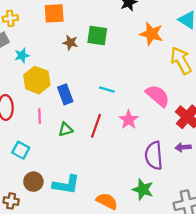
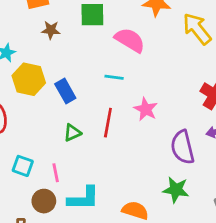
brown star: (70, 43) -> (51, 30), moved
pink semicircle: (158, 96) -> (130, 40), moved
pink line: (39, 116) -> (56, 173), moved

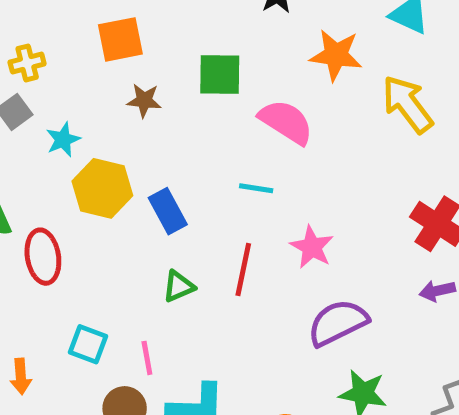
purple semicircle: (182, 147) -> (338, 323), moved, turned 76

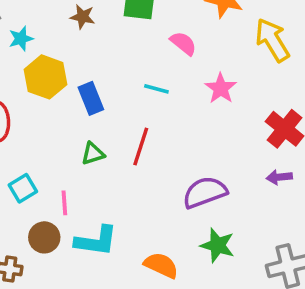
pink semicircle: (286, 122) -> (183, 43), size x0.7
pink star: (312, 247) -> (221, 88), moved
cyan square: (88, 344) -> (23, 188), turned 32

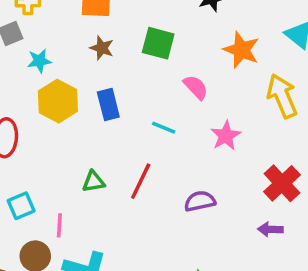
blue rectangle: (91, 98) -> (108, 105), moved
purple semicircle: (205, 192) -> (200, 201), moved, size x0.7

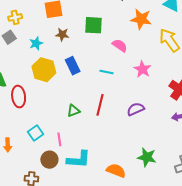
cyan star: (39, 61) -> (36, 43), moved

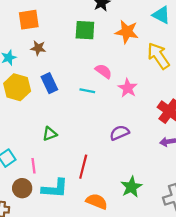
green square: (93, 25) -> (85, 30), moved
pink semicircle: (120, 45) -> (103, 71), moved
red line: (100, 105) -> (83, 167), moved
green star: (147, 157) -> (131, 187), turned 30

